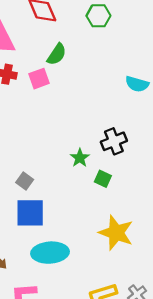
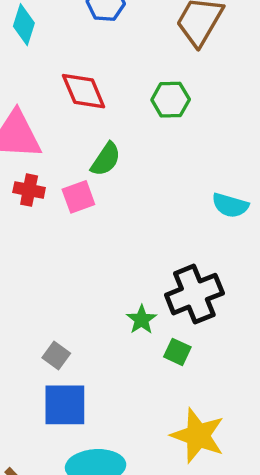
black cross: (114, 141) -> (194, 294), size x1.4

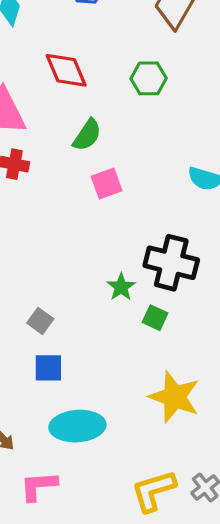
pink square: (78, 197) -> (107, 184), moved
black cross: (194, 294) -> (171, 263), turned 36
blue square: (65, 405) -> (48, 368), size x0.7

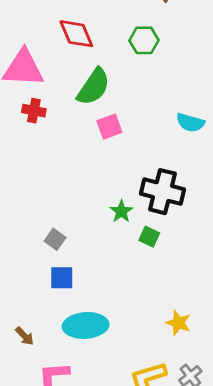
green semicircle: (87, 135) -> (94, 87), size x1.4
yellow star: (174, 397) -> (178, 323), moved, size x0.6

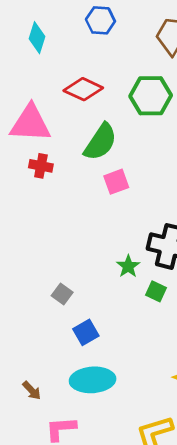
red diamond: (76, 34) -> (83, 89), turned -42
green hexagon: (144, 40) -> (151, 96), size x1.4
blue square: (62, 278) -> (86, 332), moved, turned -30

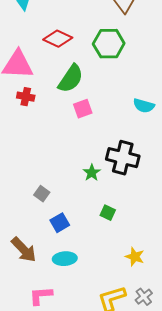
green square: (156, 291) -> (108, 213), moved
cyan ellipse: (93, 380) -> (65, 259), size x0.7
brown arrow: (32, 390) -> (24, 250), moved, size x1.8

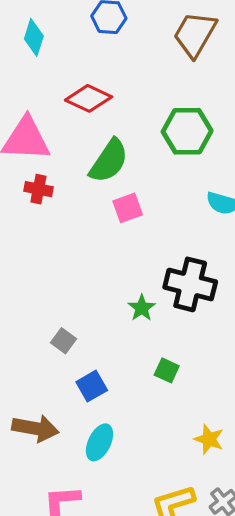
green hexagon: (109, 44) -> (187, 131), moved
brown arrow: (24, 250) -> (35, 428), turned -36
cyan ellipse: (65, 259) -> (99, 442), turned -60

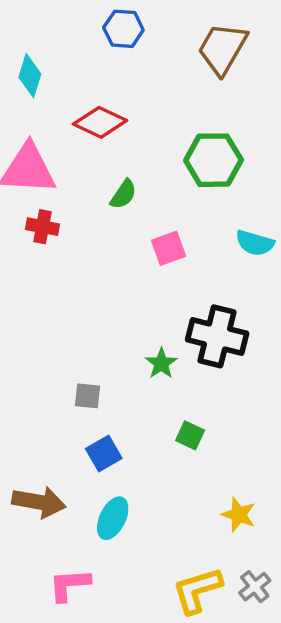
cyan diamond: (34, 37) -> (30, 76), moved
green semicircle: (109, 161) -> (123, 194), size x0.6
pink square: (128, 208) -> (168, 248), moved
gray square: (64, 341) -> (87, 396), moved, turned -30

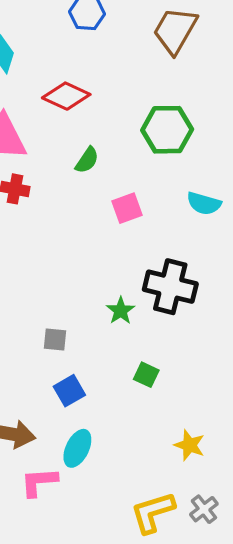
pink L-shape: (69, 585) -> (39, 482), moved

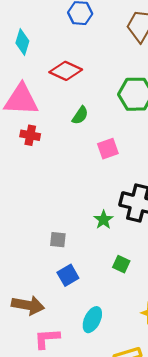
cyan ellipse: (77, 448) -> (92, 320), moved

